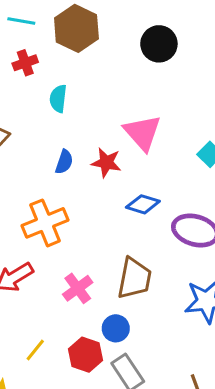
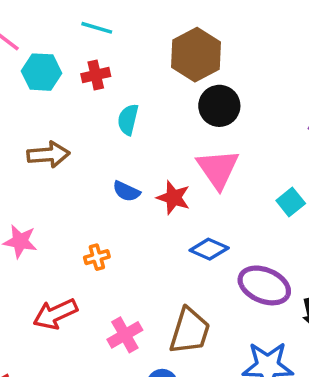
brown hexagon: (76, 28) -> (196, 55), moved
black circle: (159, 44) -> (219, 106), moved
blue semicircle: (64, 162) -> (126, 191), turned 90
orange cross: (45, 223) -> (97, 257), size x0.5

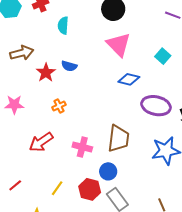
red star: (173, 198) -> (46, 73), moved, turned 30
blue diamond: (209, 249) -> (129, 79), moved
pink cross: (125, 335) -> (82, 147), turned -36

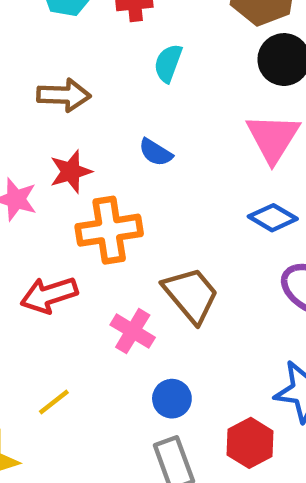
red star: (46, 73) -> (71, 172), moved
orange cross: (59, 106) -> (109, 230), size x2.0
brown trapezoid: (118, 139) -> (191, 295), moved, turned -64
red hexagon: (90, 189) -> (250, 443), moved

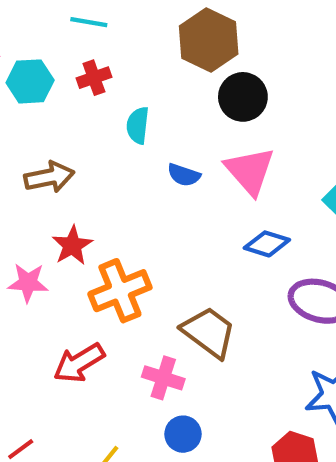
blue semicircle: (156, 152) -> (184, 175), moved
blue circle: (172, 399) -> (183, 434), moved

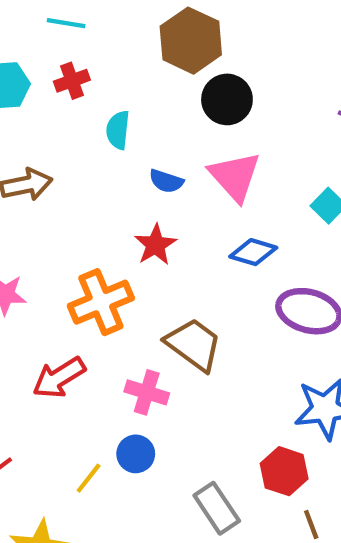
red star: (72, 245) -> (155, 245), moved
blue circle: (183, 434) -> (136, 454), moved

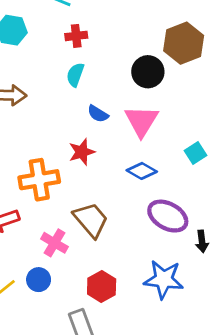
brown hexagon: (191, 41) -> (184, 43), moved
red cross: (72, 81) -> (76, 36), moved
red hexagon: (284, 471) -> (102, 287), moved

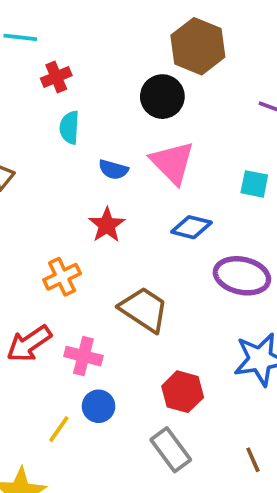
cyan square: (196, 153) -> (254, 184), turned -30
orange cross: (39, 180) -> (62, 277), size x0.7
pink cross: (55, 243) -> (83, 356), moved

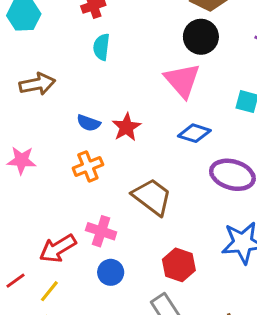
black circle: (162, 97) -> (201, 37), moved
blue semicircle: (113, 170) -> (89, 123), moved
red arrow: (29, 344) -> (58, 249), moved
yellow line: (59, 429) -> (49, 291), moved

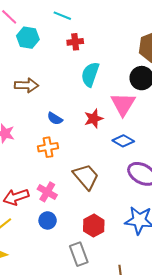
cyan semicircle: (101, 47) -> (90, 74), moved, size x1.4
red star: (126, 127) -> (94, 119), moved

